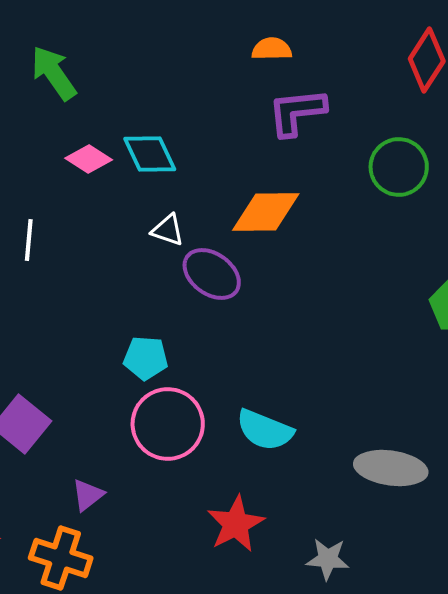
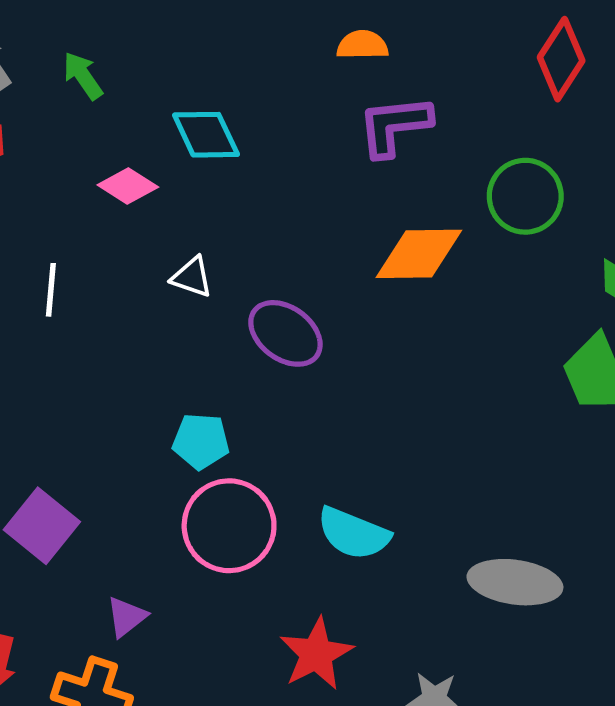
green arrow: (54, 73) -> (83, 76), size x0.7
cyan diamond: (150, 154) -> (206, 135), moved
orange diamond: (266, 212) -> (419, 254), moved
white triangle: (168, 230) -> (192, 277), moved

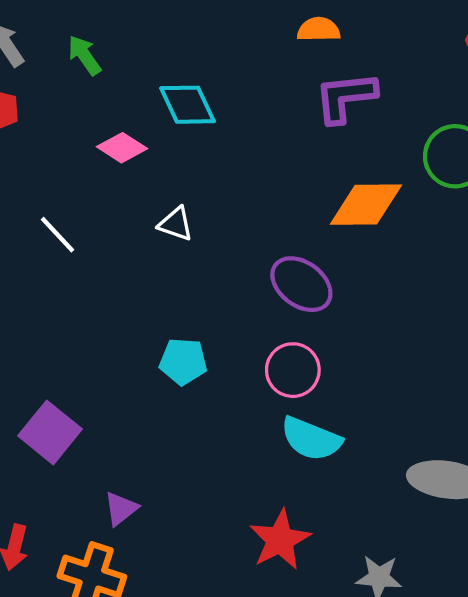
white line: (51, 290) -> (58, 235), turned -48
purple ellipse: (285, 333) -> (301, 284), moved
pink circle: (229, 526) -> (293, 370), moved, size x0.7

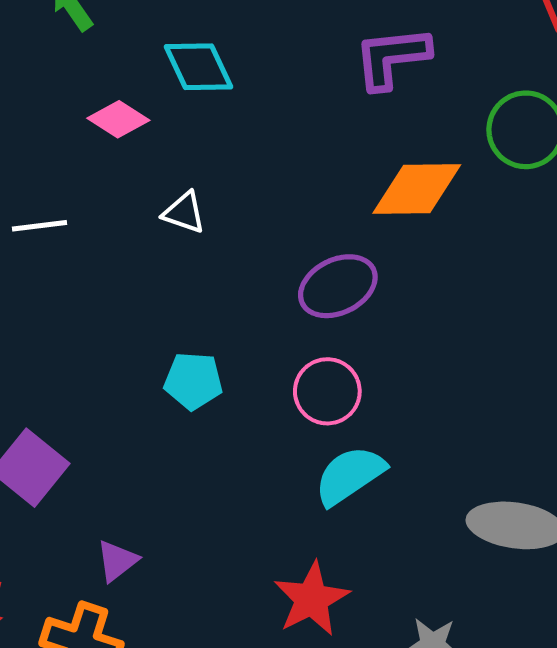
white line: (58, 235) -> (40, 226), turned -54
purple ellipse: (301, 284) -> (338, 286), turned -62
cyan semicircle: (311, 439) -> (350, 475), turned 124

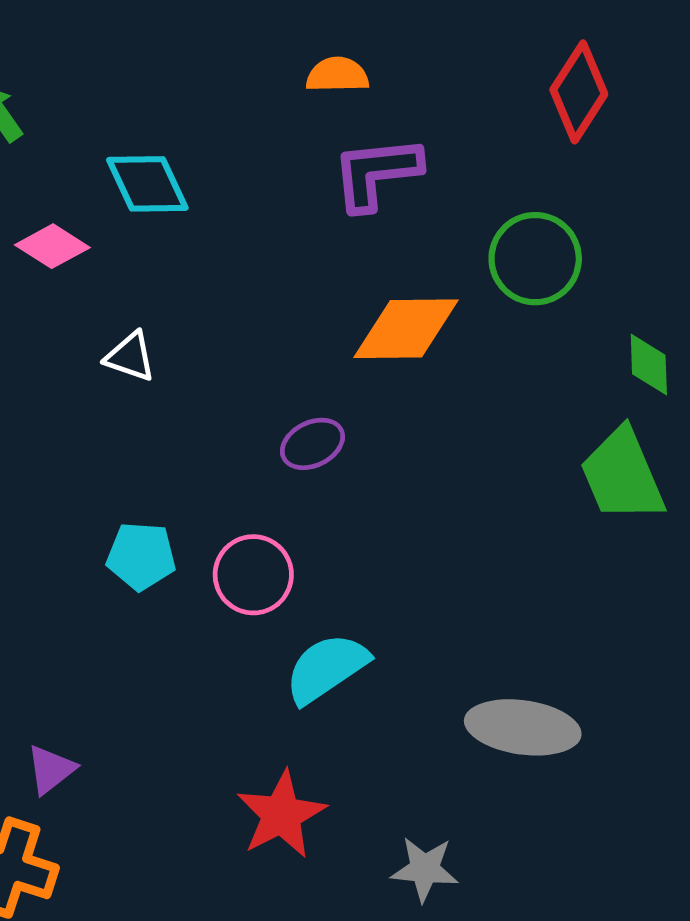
purple ellipse: (338, 286) -> (312, 444), size x0.7
pink circle: (327, 391) -> (253, 575), moved

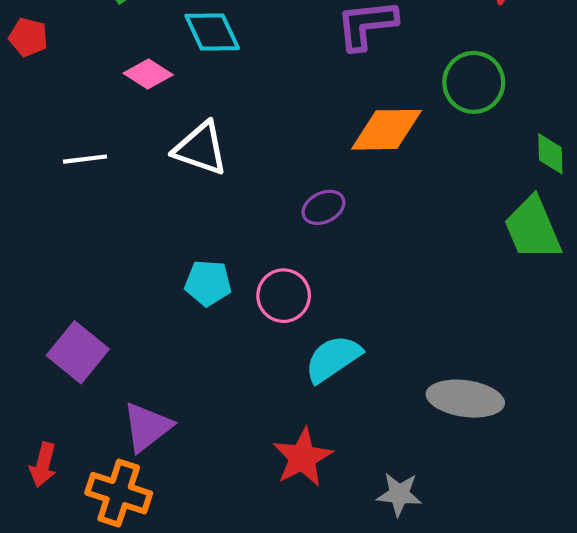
white triangle: (130, 357) -> (201, 149), size x1.6
purple triangle: (51, 769) -> (147, 427), size x1.5

